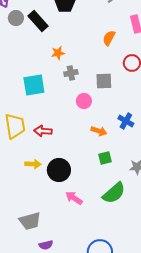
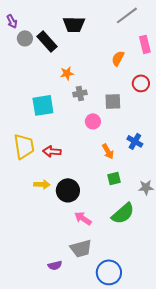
orange arrow: (99, 131) -> (108, 151), turned 42
gray trapezoid: (30, 221) -> (81, 248), moved

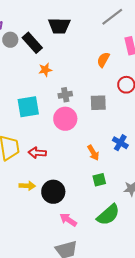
orange star: (67, 73) -> (45, 70), moved
pink circle: (93, 121) -> (65, 119), moved, size x1.5

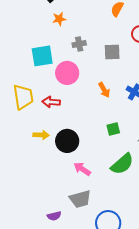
pink circle: (65, 119) -> (67, 73), moved
orange arrow: (93, 153) -> (104, 90), moved

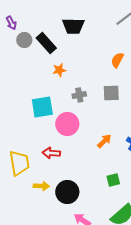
gray square: (112, 52) -> (111, 93), moved
orange arrow: (104, 90) -> (104, 141), turned -105
yellow trapezoid: (23, 97) -> (19, 163), moved

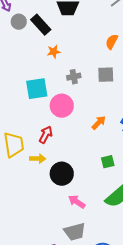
red arrow: (51, 153) -> (46, 135), turned 114
yellow arrow: (41, 186) -> (38, 159), moved

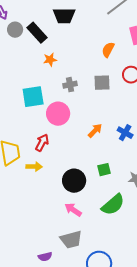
black circle: (62, 174) -> (74, 181), moved

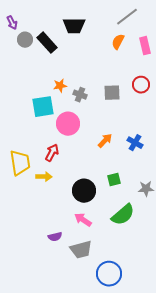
orange semicircle: (108, 50) -> (118, 42), moved
orange star: (50, 60) -> (60, 86), moved
gray cross: (70, 85) -> (80, 95), turned 32
purple semicircle: (45, 257) -> (55, 237), moved

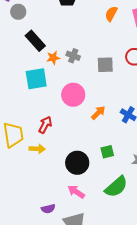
black rectangle: (47, 43) -> (35, 41), moved
gray cross: (80, 95) -> (73, 56), moved
pink circle: (68, 124) -> (73, 95), moved

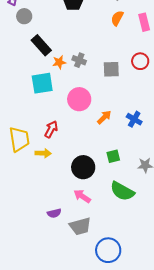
green semicircle: (116, 187) -> (122, 191), turned 70

